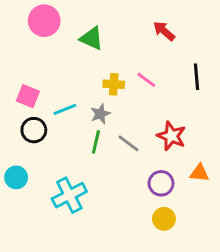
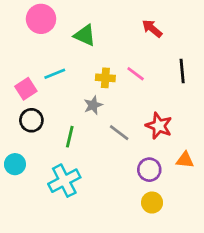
pink square: (28, 96) -> (26, 89), turned 35
cyan line: (65, 109) -> (55, 74), moved
green line: (96, 142) -> (70, 137), moved

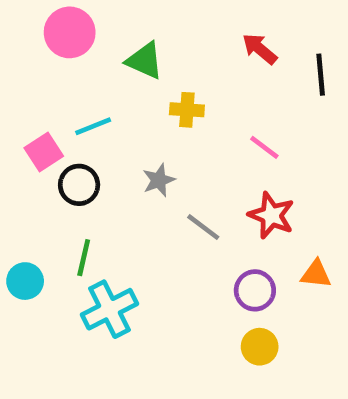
black line: (182, 71) -> (321, 75), moved
pink line: (136, 74) -> (264, 147), moved
yellow cross: (105, 78) -> (187, 110), moved
black circle: (31, 120) -> (79, 185), moved
green line: (70, 137) -> (84, 258), moved

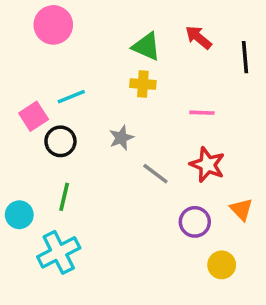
green triangle: (145, 61) -> (146, 46), moved
pink line: (264, 147) -> (202, 113), turned -35
orange triangle: (316, 274) -> (241, 209), turned 40
cyan cross: (109, 309) -> (59, 252), moved
yellow circle: (260, 347) -> (222, 265), moved

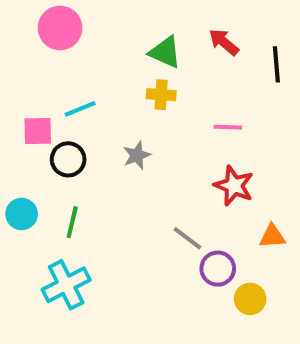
pink square: (34, 116) -> (38, 131), turned 32
gray line: (155, 174) -> (187, 238), moved
orange triangle: (241, 209) -> (272, 236), turned -50
cyan circle: (19, 215) -> (22, 214), moved
purple circle: (195, 222) -> (218, 269), moved

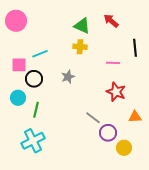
pink circle: (60, 28) -> (16, 21), moved
black line: (276, 64) -> (135, 48), moved
cyan circle: (22, 214) -> (18, 98), moved

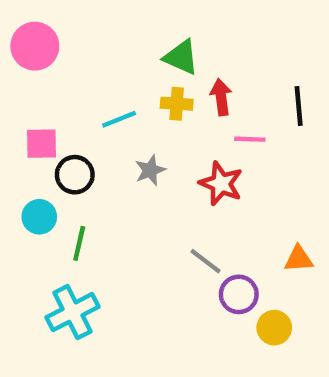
red arrow: (111, 21) -> (221, 97), moved, turned 42
cyan line: (40, 54) -> (119, 119), moved
red star: (116, 92) -> (221, 184), moved

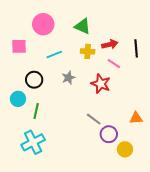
pink circle: (35, 46) -> (43, 24), moved
red arrow: (221, 97) -> (110, 44), moved, turned 84
yellow cross: (177, 104) -> (88, 51), moved
pink line: (250, 139) -> (114, 64), turned 32
pink square: (41, 144) -> (19, 46), moved

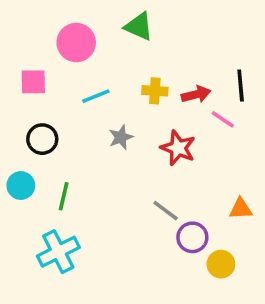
green triangle: (83, 26) -> (139, 26), moved
red arrow: (110, 44) -> (196, 94), moved
pink line: (114, 64) -> (223, 119), moved
black circle: (34, 80) -> (42, 139), moved
cyan circle: (18, 99) -> (21, 186), moved

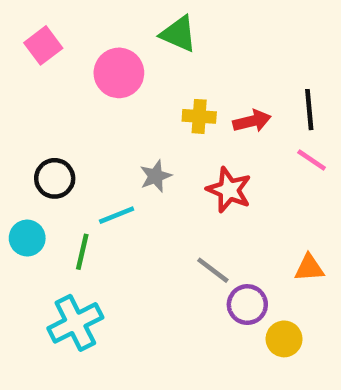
pink circle: (76, 43) -> (119, 73), moved
pink square: (33, 82) -> (43, 45), moved, turned -36
cyan line: (96, 96) -> (117, 215), moved
pink line: (223, 119) -> (312, 160), moved

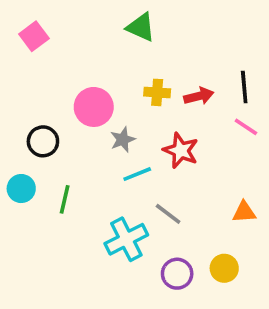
pink circle: (119, 73) -> (94, 107), moved
cyan line: (117, 215) -> (137, 174), moved
purple circle: (247, 305) -> (177, 274), moved
cyan cross: (75, 323) -> (126, 239), moved

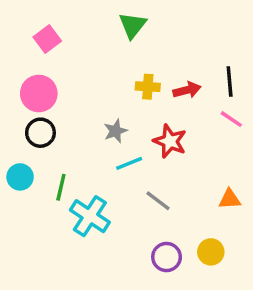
green triangle: (141, 27) -> (132, 25), turned 44
pink square: (34, 36) -> (47, 39), moved
pink circle: (94, 107) -> (39, 93), moved
cyan cross: (126, 239) -> (90, 216), moved, turned -30

